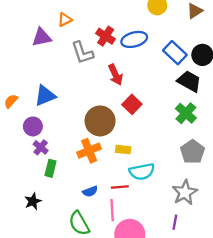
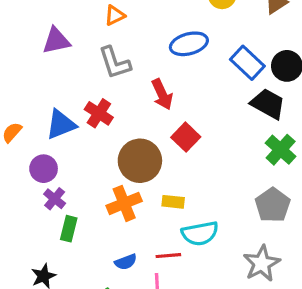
orange triangle: (65, 20) -> (115, 15), moved
red cross: (106, 36) -> (99, 113), moved
green cross: (186, 113) -> (281, 150), moved

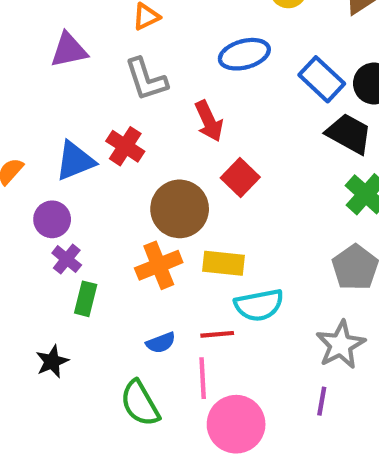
yellow rectangle: (173, 202) -> (223, 263), size x1.4

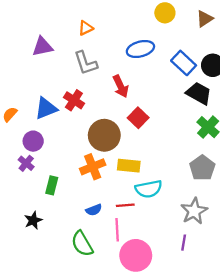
purple cross: (67, 259) -> (26, 163), moved

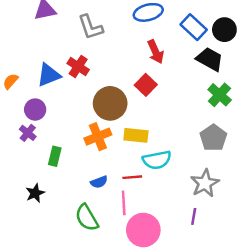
red arrow: (121, 86) -> (156, 52), moved

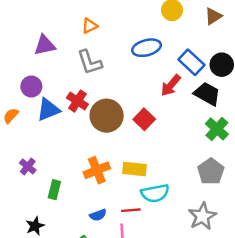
red arrow: (156, 52) -> (171, 85), moved, turned 65
brown circle: (110, 103) -> (107, 116), moved
purple circle: (35, 110) -> (31, 87), moved

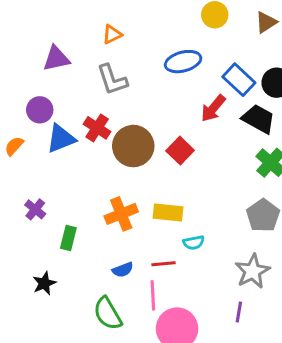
cyan semicircle: (155, 193) -> (194, 243), size x0.6

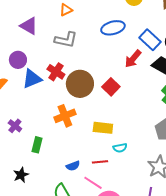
purple triangle: (56, 59) -> (29, 26), turned 42
gray L-shape: (112, 80) -> (66, 40), turned -60
orange cross: (121, 214) -> (65, 116), moved
pink line: (153, 295) -> (93, 183), turned -54

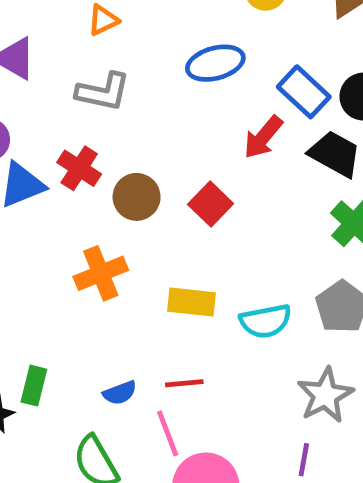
brown circle: (80, 84) -> (137, 197), size x0.7
green rectangle: (37, 145) -> (34, 386), moved
cyan semicircle: (120, 148) -> (266, 321), moved, size x1.5
pink line: (93, 183) -> (168, 433), turned 36

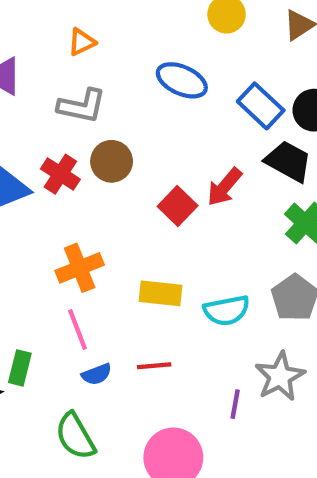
blue ellipse: (215, 63) -> (182, 80), turned 39
red arrow: (263, 137) -> (224, 187), moved
brown circle: (137, 197) -> (112, 161), moved
pink line: (168, 433) -> (77, 330), moved
purple line: (304, 460) -> (235, 404), moved

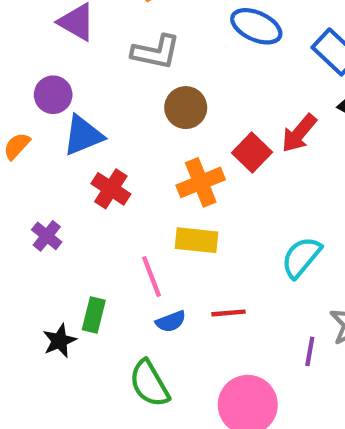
red cross: (60, 174) -> (111, 189), moved
orange cross: (80, 268) -> (201, 182), moved
yellow rectangle: (161, 293) -> (196, 240), moved
cyan semicircle: (227, 310) -> (301, 257), turned 141

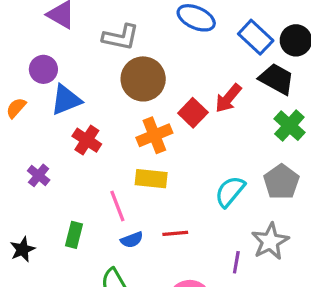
brown circle: (186, 108) -> (143, 79), size x1.4
black star: (60, 341) -> (23, 249), moved

